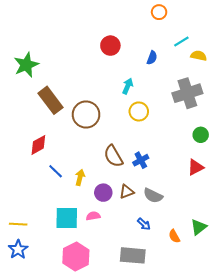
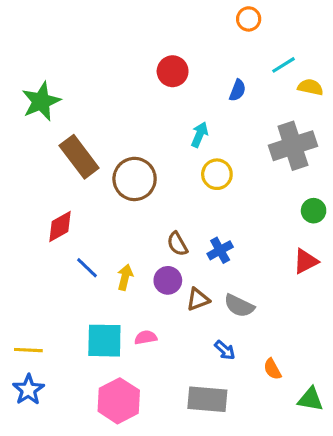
brown semicircle: (113, 156) -> (177, 244), size x0.7
purple circle: (103, 193) -> (168, 280), moved
green triangle: (199, 227) -> (310, 399), moved, turned 48

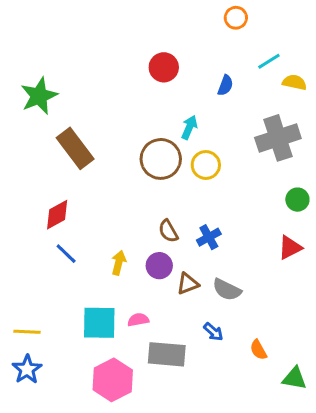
brown circle: (135, 179) -> (161, 159), moved
blue line: (87, 268) -> (66, 254), moved
gray rectangle: (207, 399) -> (167, 354), moved

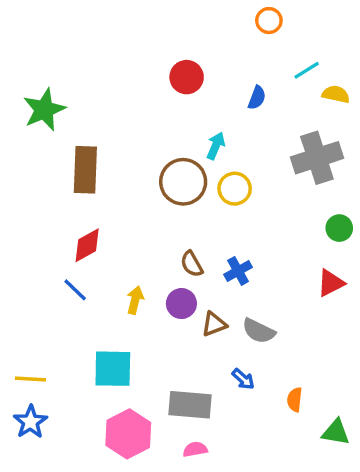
brown rectangle: (75, 148) -> (85, 170), turned 39
red diamond: (57, 215) -> (87, 245), moved
pink semicircle: (138, 320) -> (195, 449), moved
orange semicircle: (258, 350) -> (295, 400), turned 35

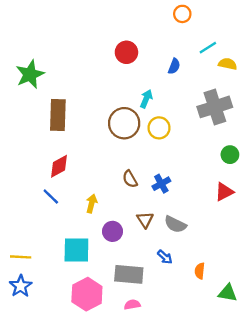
purple circle: (181, 304) -> (112, 231), moved
brown triangle: (214, 324) -> (145, 220), turned -42

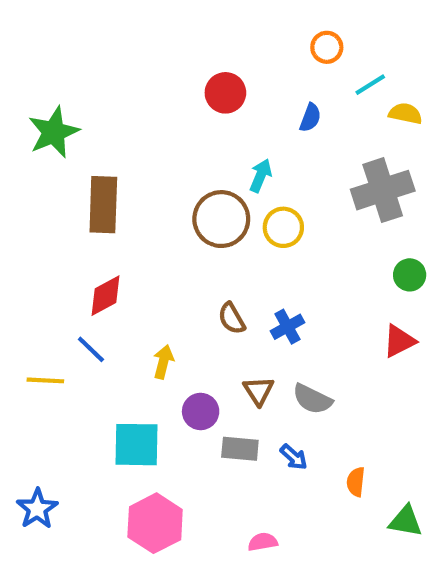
orange circle: (182, 14) -> (327, 47), moved
yellow line: (21, 257) -> (45, 380), moved
gray rectangle: (129, 274) -> (240, 449), moved, size x0.7
pink semicircle: (132, 305) -> (263, 542), moved

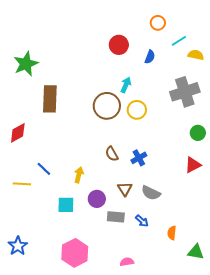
red circle: (225, 93) -> (119, 45), moved
red diamond: (105, 296) -> (18, 133), moved
cyan square: (136, 445) -> (66, 205), moved, size x0.7

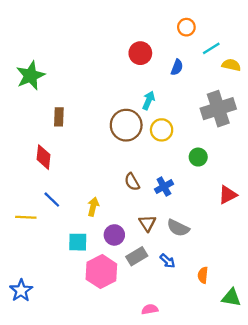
brown rectangle: (50, 99) -> (59, 117), size x0.6
red diamond: (18, 133) -> (44, 157), moved, turned -55
green circle: (198, 133) -> (198, 157), moved
gray rectangle: (116, 217) -> (137, 256), turned -36
pink hexagon: (75, 253) -> (101, 272), moved

